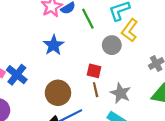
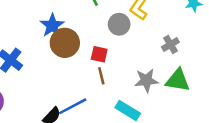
brown circle: (58, 93) -> (65, 43), moved
gray star: (120, 93) -> (146, 80), moved, turned -30

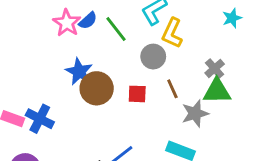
brown line: (101, 76) -> (172, 89), moved
green triangle: (178, 80) -> (217, 91), moved

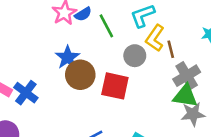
gray cross: (215, 69) -> (187, 76), size x1.5
brown line: (172, 89) -> (171, 49), moved
red square: (137, 94) -> (115, 86), size x1.6
gray star: (195, 114) -> (193, 114), moved

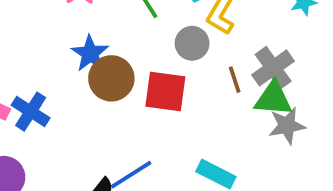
brown line: (171, 49) -> (235, 80), moved

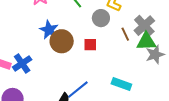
red square: (165, 92) -> (90, 45), size x0.6
blue cross: (31, 112) -> (22, 63), turned 30

